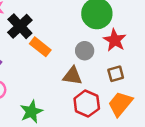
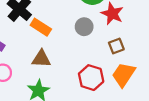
brown triangle: (72, 76) -> (41, 59), moved

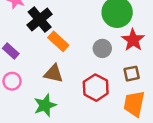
orange trapezoid: (124, 75) -> (134, 104), turned -32
red hexagon: (91, 78) -> (96, 88), moved

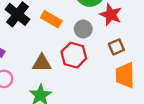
orange rectangle: (58, 41) -> (51, 19), moved
red hexagon: (96, 88) -> (74, 55), moved

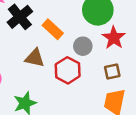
brown triangle: (42, 63) -> (35, 58), moved

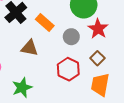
red hexagon: (68, 70) -> (68, 69), moved
brown square: (112, 71) -> (97, 58), turned -32

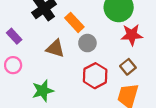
red star: (98, 29) -> (132, 35), turned 30
gray circle: (71, 37) -> (87, 43), moved

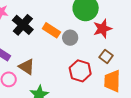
gray circle: (87, 43) -> (70, 38), moved
brown triangle: (55, 48) -> (27, 67), moved, turned 30

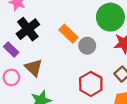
black cross: (23, 25) -> (28, 29), moved

